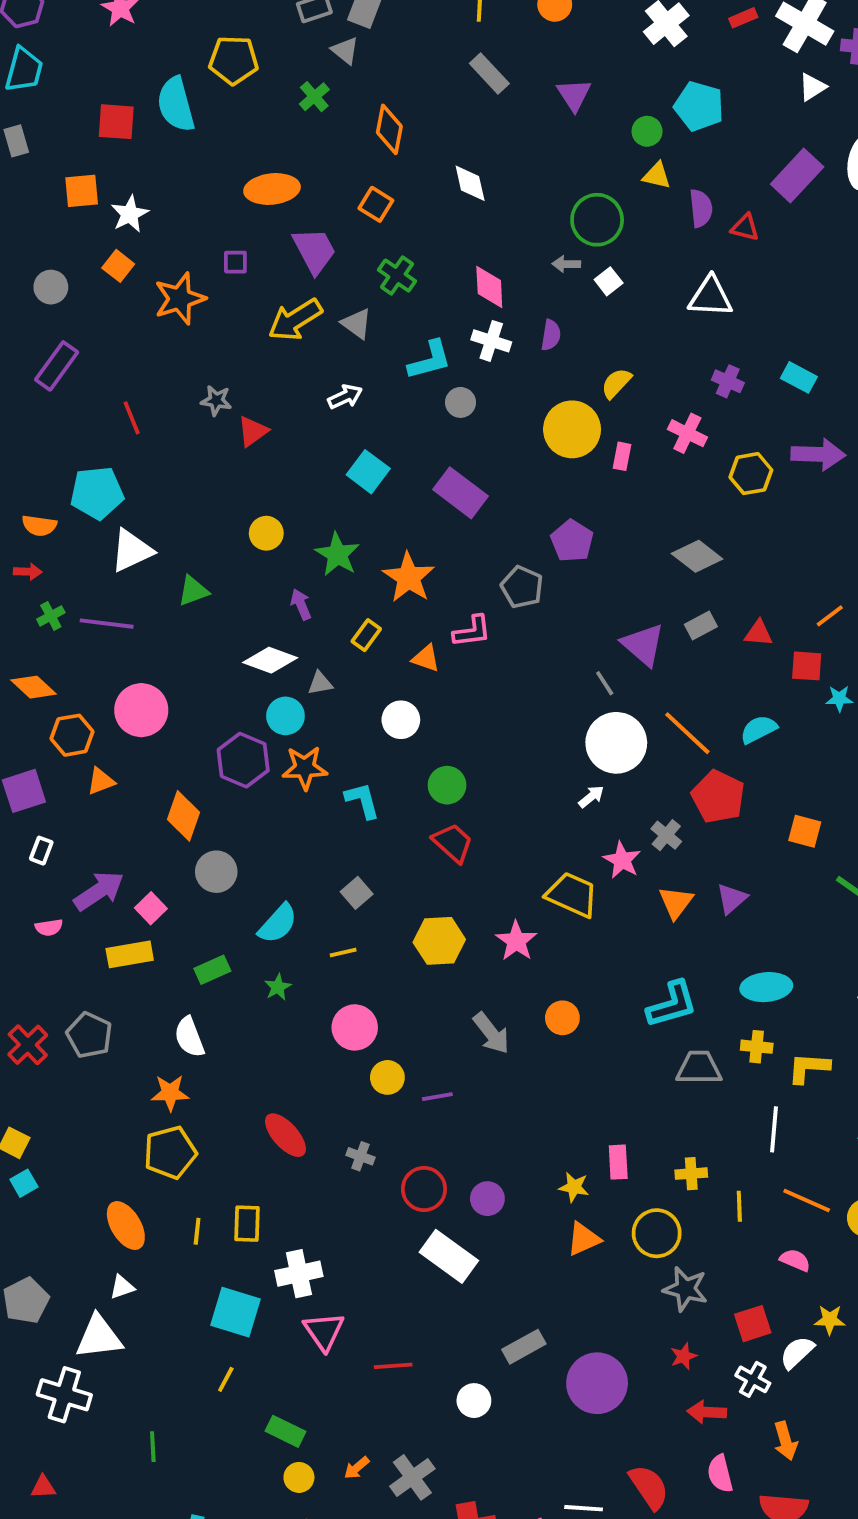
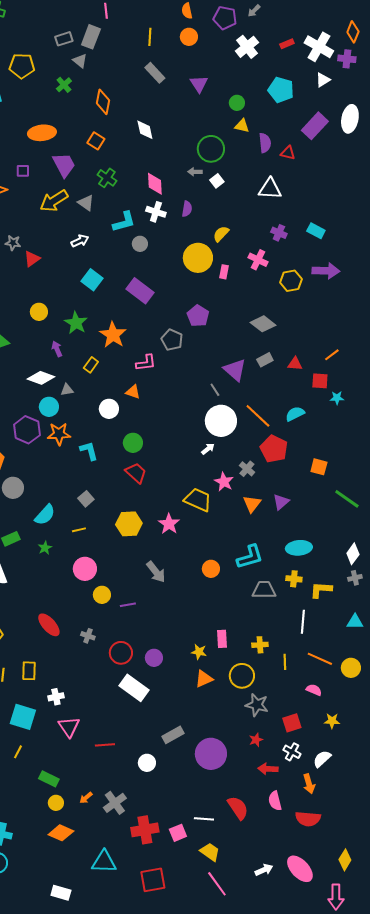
cyan pentagon: (699, 106) -> (281, 90), moved
orange triangle: (426, 658) -> (133, 392), moved
orange circle: (562, 1018) -> (211, 569), moved
white cross: (299, 1274) -> (56, 697), size x0.7
white semicircle: (797, 1352) -> (322, 759), moved

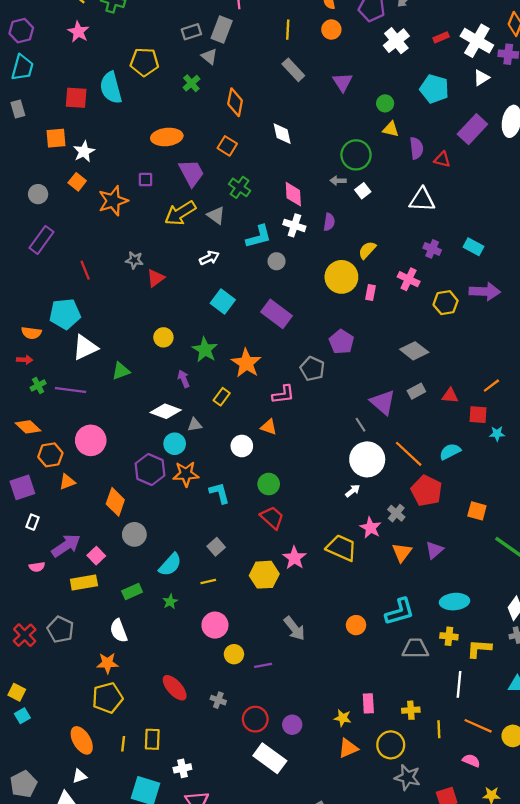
pink star: (169, 524) -> (294, 558), moved

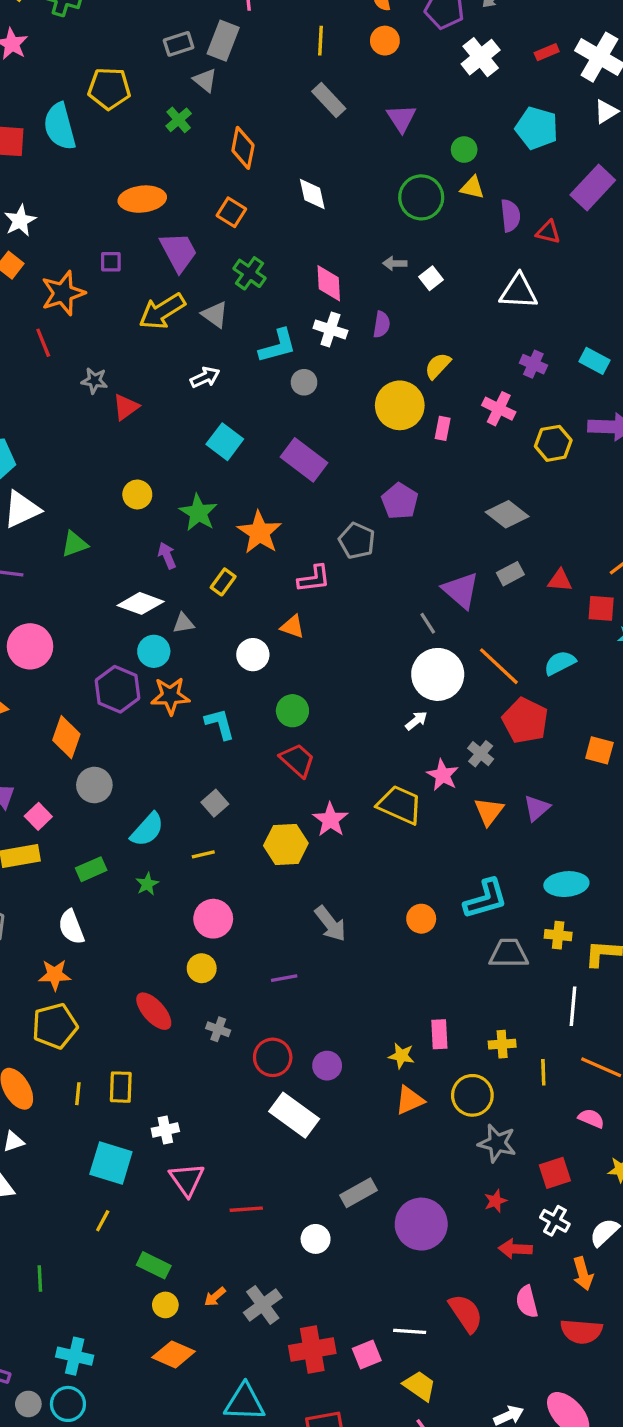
green circle: (356, 155) -> (421, 197), moved
red line: (85, 270) -> (43, 343), moved
yellow circle: (234, 654) -> (202, 968), moved

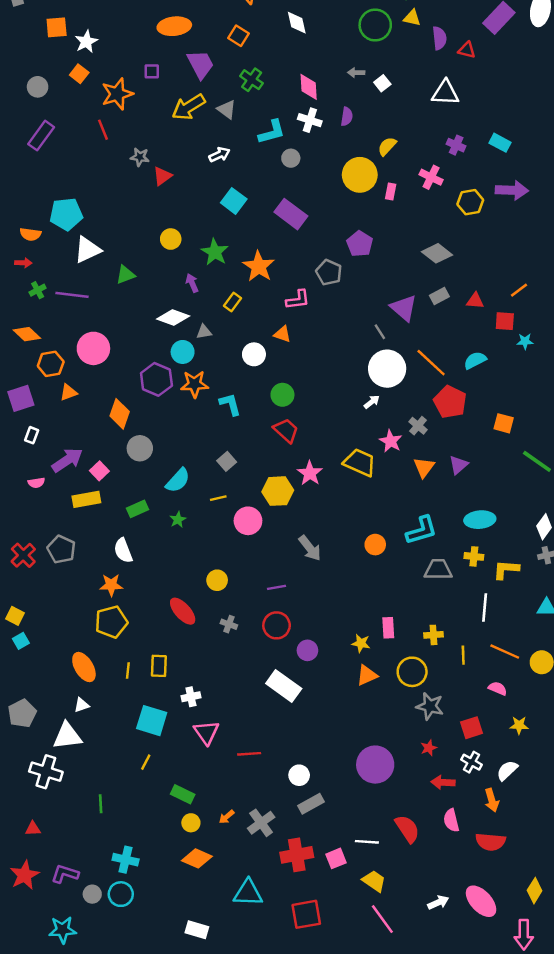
pink circle: (213, 919) -> (248, 521), moved
red circle: (273, 1057) -> (277, 625), moved
gray rectangle: (358, 1193) -> (311, 804), moved

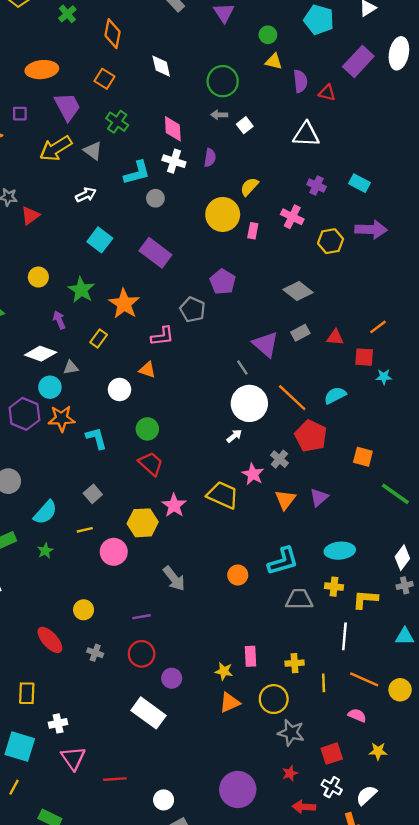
green circle: (375, 25) -> (223, 81), moved

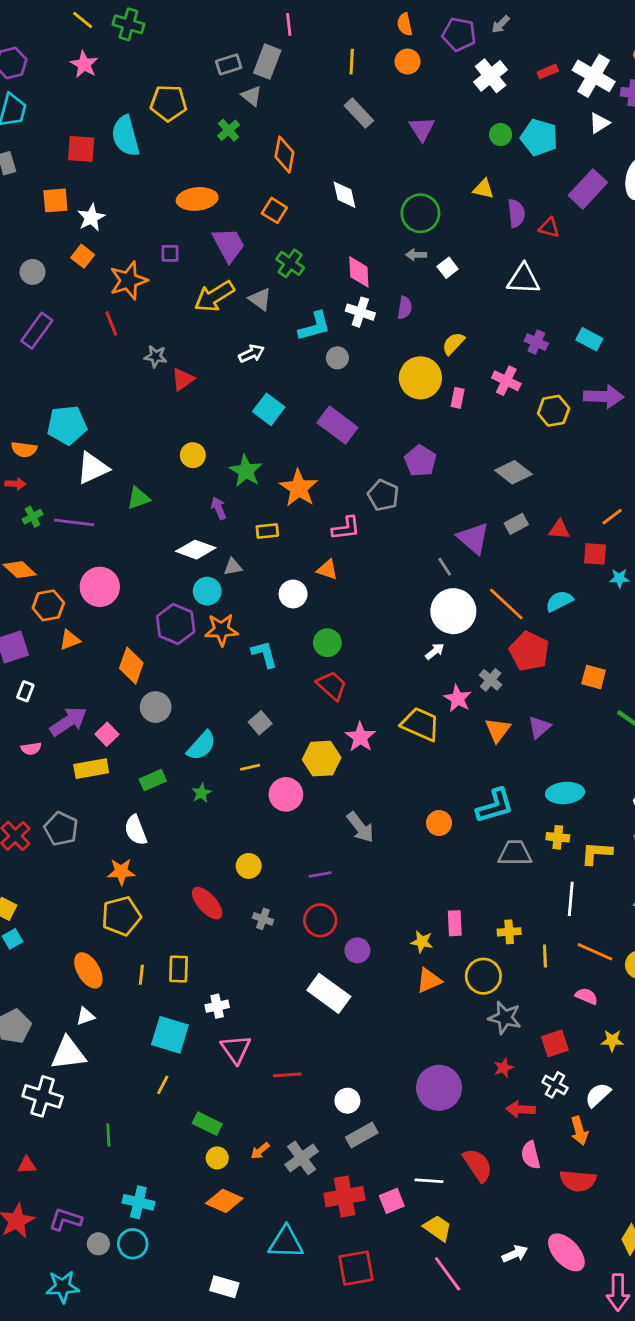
green circle: (268, 35) -> (501, 135), moved
yellow rectangle: (99, 339) -> (267, 531), turned 48

